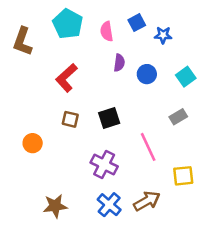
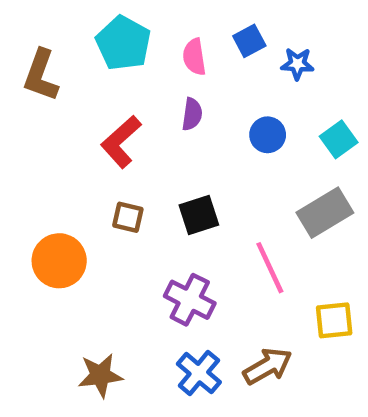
purple semicircle: (119, 63) -> (192, 114), moved
gray rectangle: (178, 117) -> (325, 213), size x1.6
orange circle: (33, 143) -> (59, 261), size x1.5

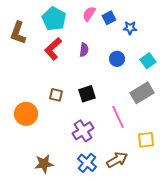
pink semicircle: (194, 57) -> (89, 14), moved, turned 42
red L-shape: (121, 142) -> (53, 49), moved
purple cross: (190, 300) -> (83, 131), turned 30

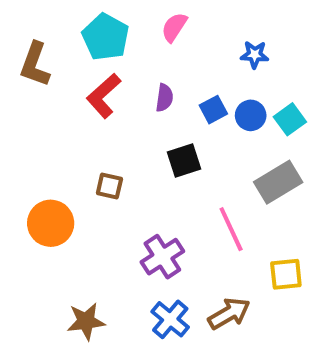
blue square: (109, 18) -> (213, 110), moved
blue circle: (117, 59) -> (251, 115), moved
black square: (87, 94) -> (184, 160), moved

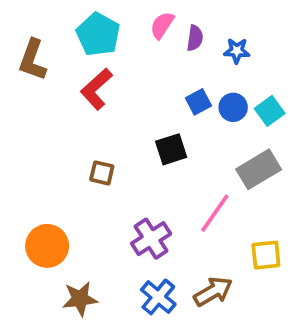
purple semicircle: (164, 98) -> (195, 38), moved
orange circle: (51, 223) -> (47, 246), moved
pink line: (231, 229) -> (215, 213), turned 60

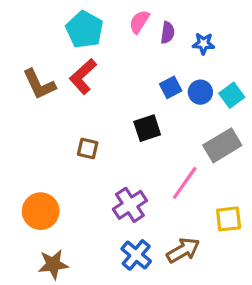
brown L-shape: (33, 60) -> (39, 84), moved, turned -45
brown star: (80, 299) -> (53, 264), moved

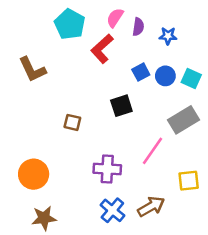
red L-shape: (83, 76) -> (102, 49), moved
cyan square: (232, 95) -> (191, 78), turned -30
purple cross: (130, 205) -> (107, 169), turned 36

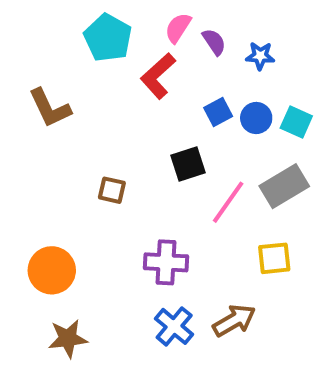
purple semicircle: (138, 27) -> (214, 42), turned -42
pink line: (152, 151) -> (228, 202), moved
yellow square: (189, 181) -> (274, 258), moved

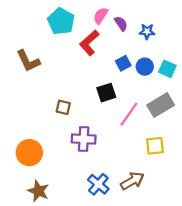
purple cross: (166, 262) -> (84, 139), moved
brown star: (68, 338) -> (38, 191), turned 30

